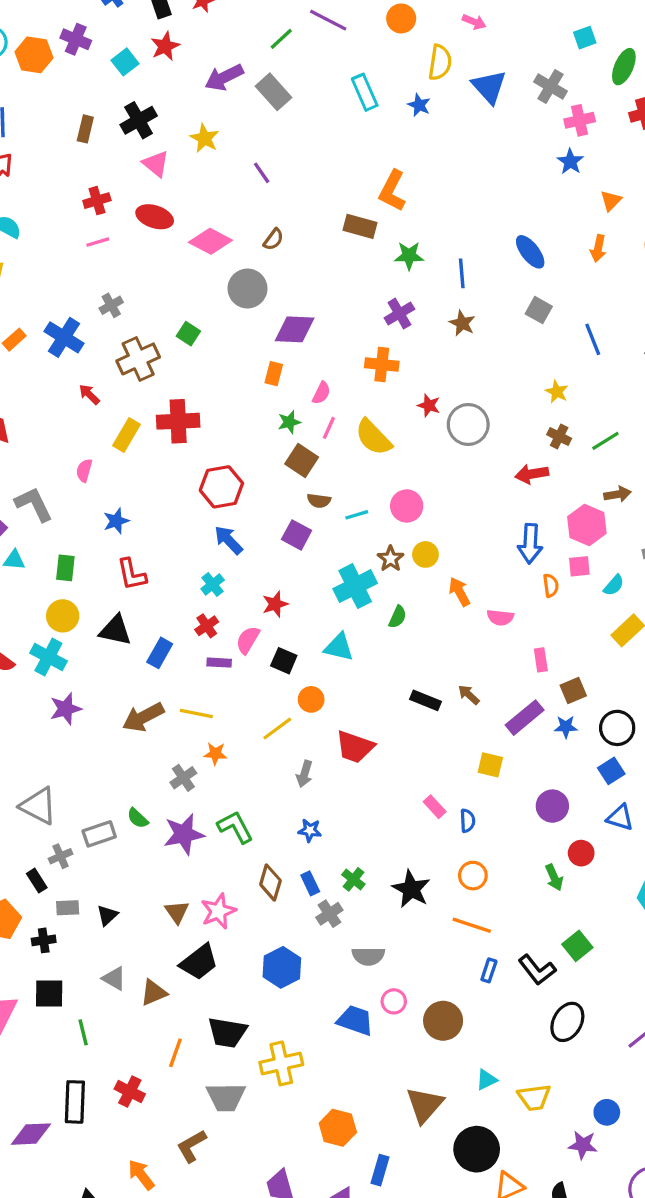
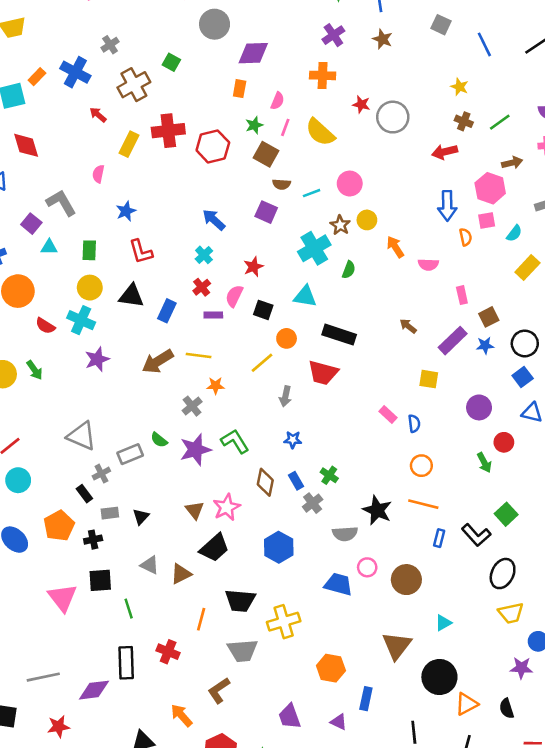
red hexagon: (221, 487) -> (213, 146), moved
black rectangle: (425, 700) -> (339, 335), moved, size x1.4
black star: (411, 889) -> (377, 510), moved
yellow trapezoid: (534, 1097) -> (511, 613), moved

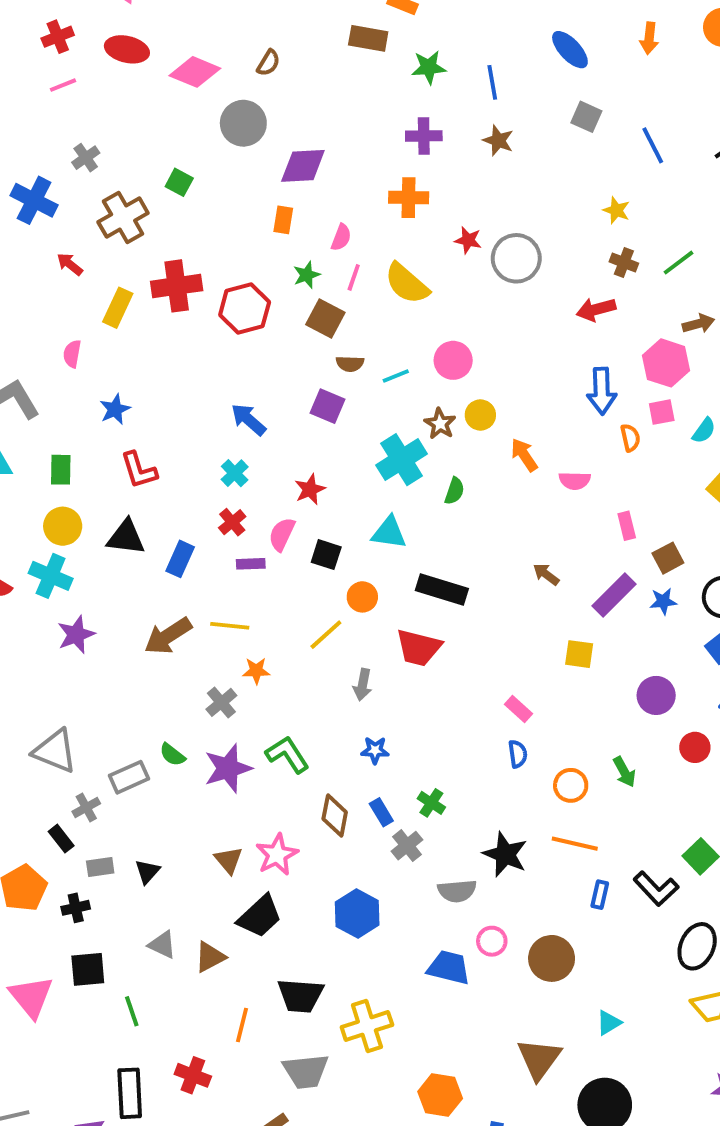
purple cross: (333, 35) -> (424, 136), turned 35
blue semicircle: (414, 424) -> (518, 754), moved
green arrow: (484, 463) -> (624, 772), moved

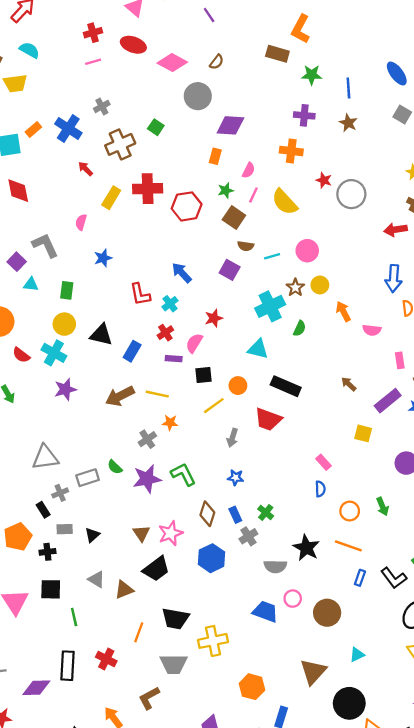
red L-shape: (139, 470) -> (140, 294), moved
black square: (326, 555) -> (203, 375), moved, turned -30
gray triangle: (55, 751) -> (45, 457), turned -36
blue hexagon: (357, 913) -> (211, 558), moved

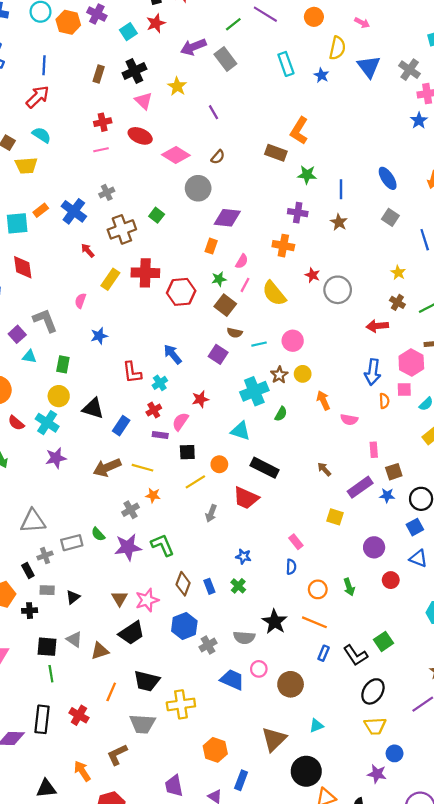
blue star: (236, 478) -> (243, 556), moved
gray cross: (248, 536) -> (208, 645), moved
black square: (51, 589) -> (47, 647), moved

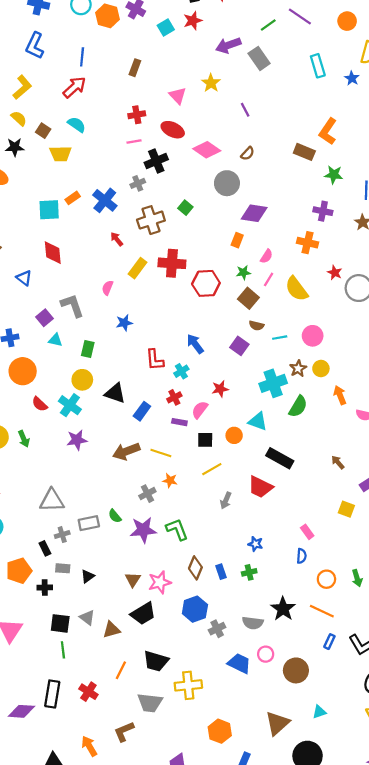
black cross: (134, 71) -> (156, 161), moved
green semicircle: (281, 414) -> (298, 407), size x1.5
orange circle: (219, 464) -> (234, 435), moved
green cross: (238, 586) -> (249, 572), turned 32

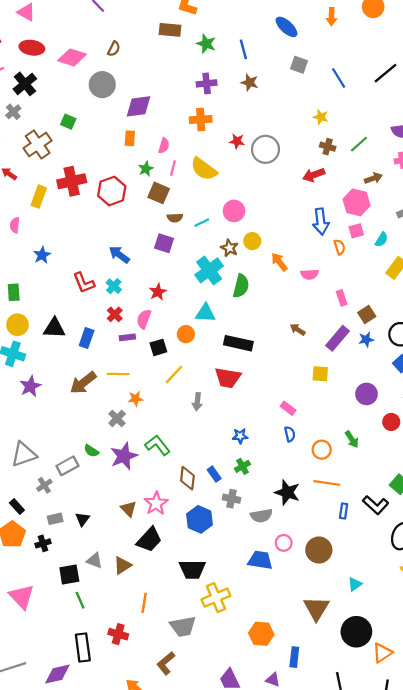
green star: (334, 175) -> (206, 44), turned 30
black rectangle: (45, 548) -> (17, 507), moved
gray cross: (217, 629) -> (231, 499), moved, turned -35
black trapezoid: (156, 661) -> (192, 569), moved

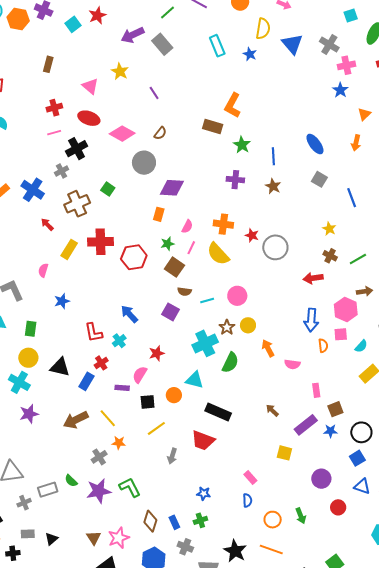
orange cross: (201, 120) -> (223, 224), moved
red cross: (115, 314) -> (101, 363), moved
yellow line: (118, 374) -> (108, 418), turned 36

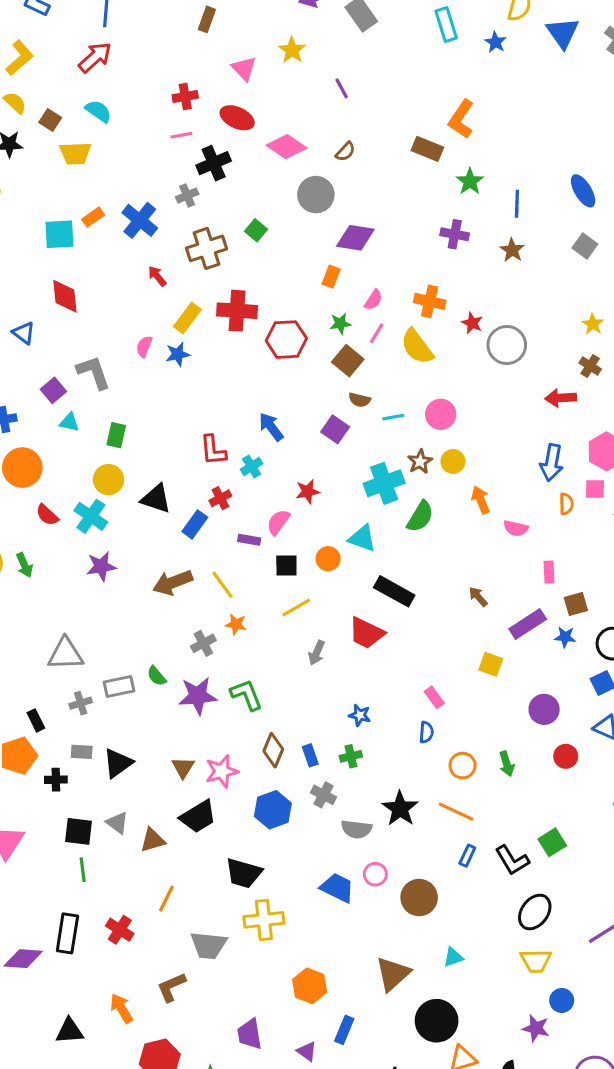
brown rectangle: (48, 64) -> (207, 19), moved
blue star: (62, 301) -> (178, 354), moved
black triangle: (51, 539) -> (118, 763), size x1.5

